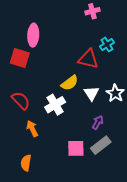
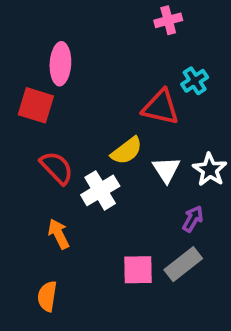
red semicircle: (21, 101) -> (57, 168), moved
purple arrow: (98, 122) -> (193, 219), moved

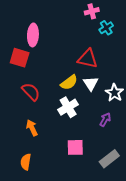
cyan cross: (195, 81) -> (106, 28), moved
white triangle: (166, 170) -> (91, 83), moved
white cross: (100, 190) -> (68, 107), moved
gray rectangle: (183, 264) -> (109, 159), moved

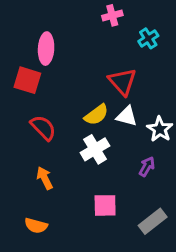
pink cross: (92, 11) -> (112, 15), moved
red triangle: (88, 59) -> (122, 82), turned 35
white triangle: (91, 83) -> (127, 116), turned -42
orange semicircle: (26, 162) -> (36, 226), turned -84

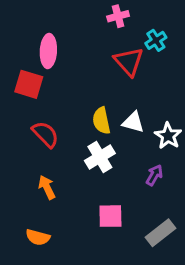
red triangle: (122, 82) -> (129, 62), moved
yellow semicircle: (96, 115) -> (101, 121), turned 115

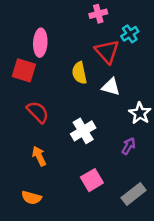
yellow semicircle: (101, 121) -> (79, 73), moved
white triangle: (133, 122) -> (111, 87), moved
pink square: (110, 216) -> (92, 180), turned -30

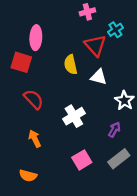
gray rectangle: (134, 194) -> (119, 159), moved

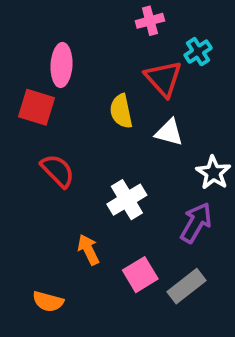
purple arrow: (114, 130) -> (196, 223), size x1.5
orange arrow: (35, 139) -> (88, 250), moved
gray rectangle: (119, 159) -> (186, 286), moved

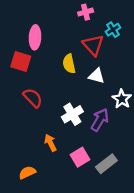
purple arrow: (196, 223) -> (100, 120), moved
orange semicircle: (48, 302) -> (27, 173), turned 140

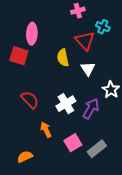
cyan cross: (113, 30) -> (103, 27), turned -32
white triangle: (97, 76) -> (88, 69), turned 42
red semicircle: (33, 98) -> (30, 100), moved

